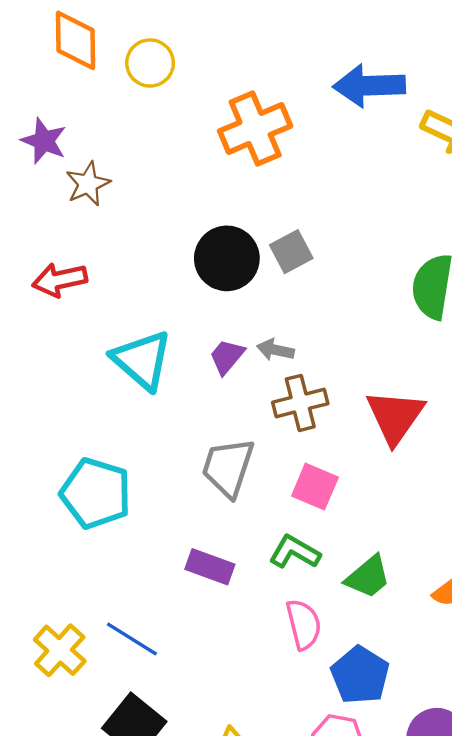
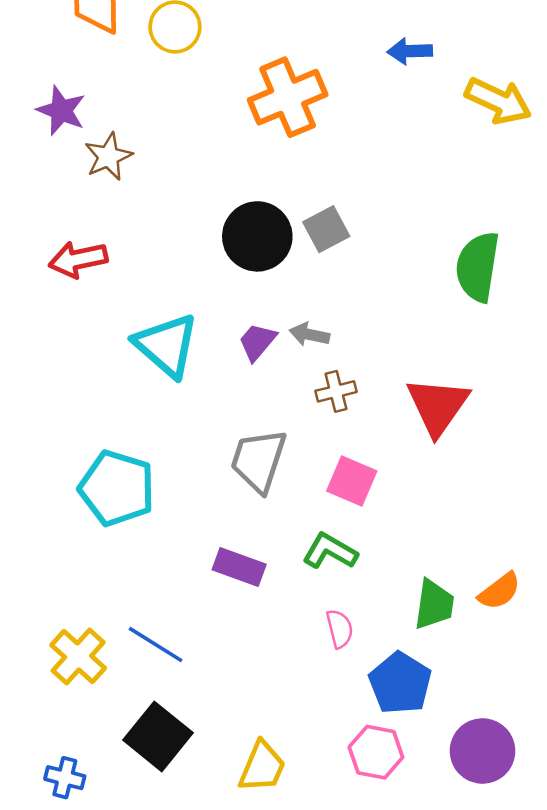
blue arrow: (369, 86) -> (410, 51), size x0.6
brown cross: (300, 403) -> (336, 391), size x0.7
green trapezoid: (368, 577) -> (434, 604), moved, turned -42
pink semicircle: (304, 624) -> (340, 629), size x0.7

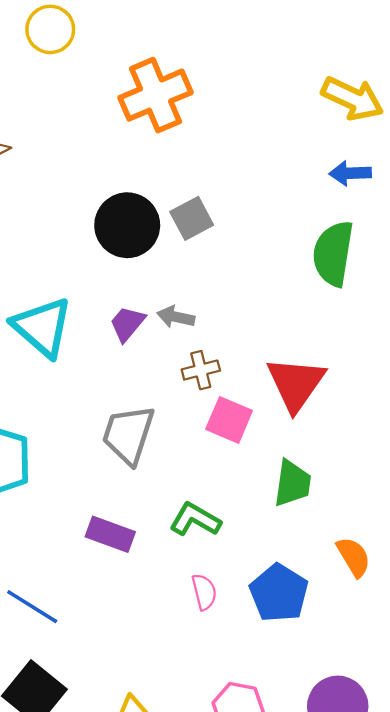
blue arrow: (410, 51) -> (350, 173), moved
pink square: (352, 481) -> (229, 420), moved
orange semicircle: (499, 591) -> (354, 557), turned -84
green trapezoid: (434, 604) -> (292, 483), moved
blue pentagon: (400, 683) -> (279, 593), moved

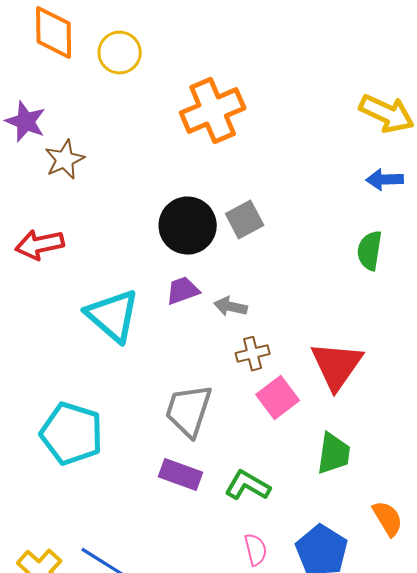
green semicircle: (333, 254) -> (370, 251), size x0.7
purple trapezoid: (127, 324) -> (183, 291), moved, turned 30
pink square: (229, 420) -> (278, 398), turned 30
purple rectangle: (110, 534) -> (181, 475), moved

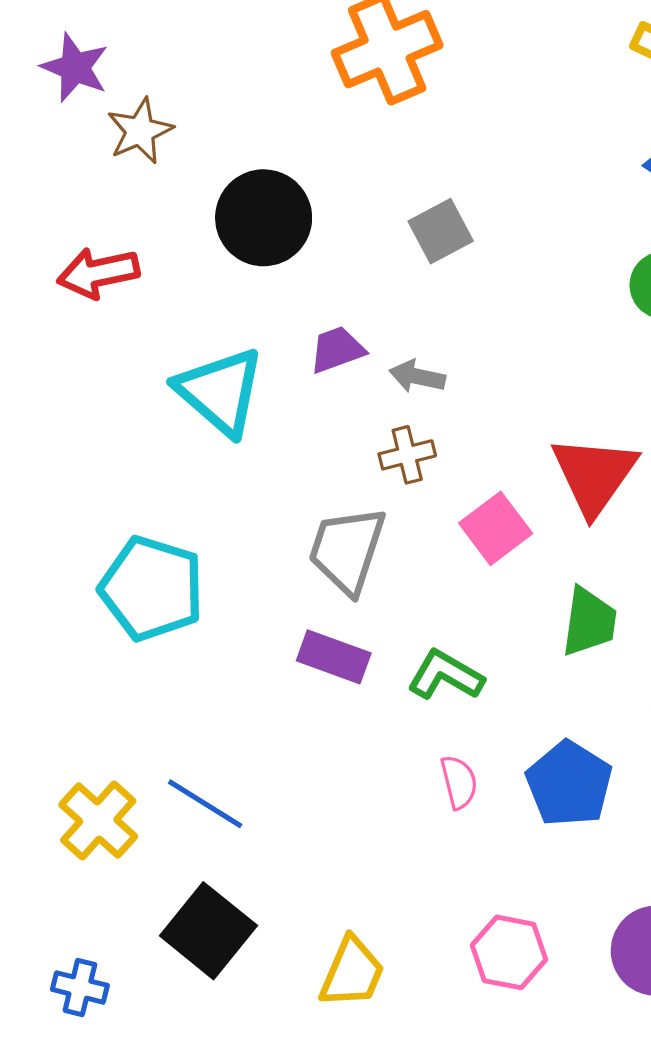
black circle: (188, 226) -> (264, 218), moved
brown cross: (253, 354) -> (407, 455), moved

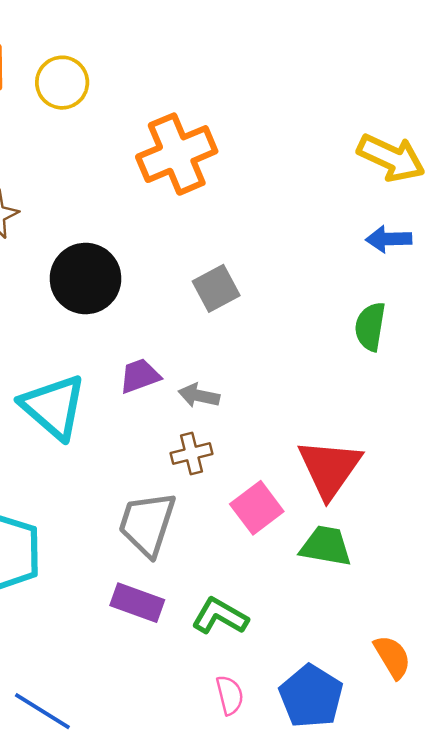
green trapezoid: (589, 622) -> (326, 546), moved, turned -88

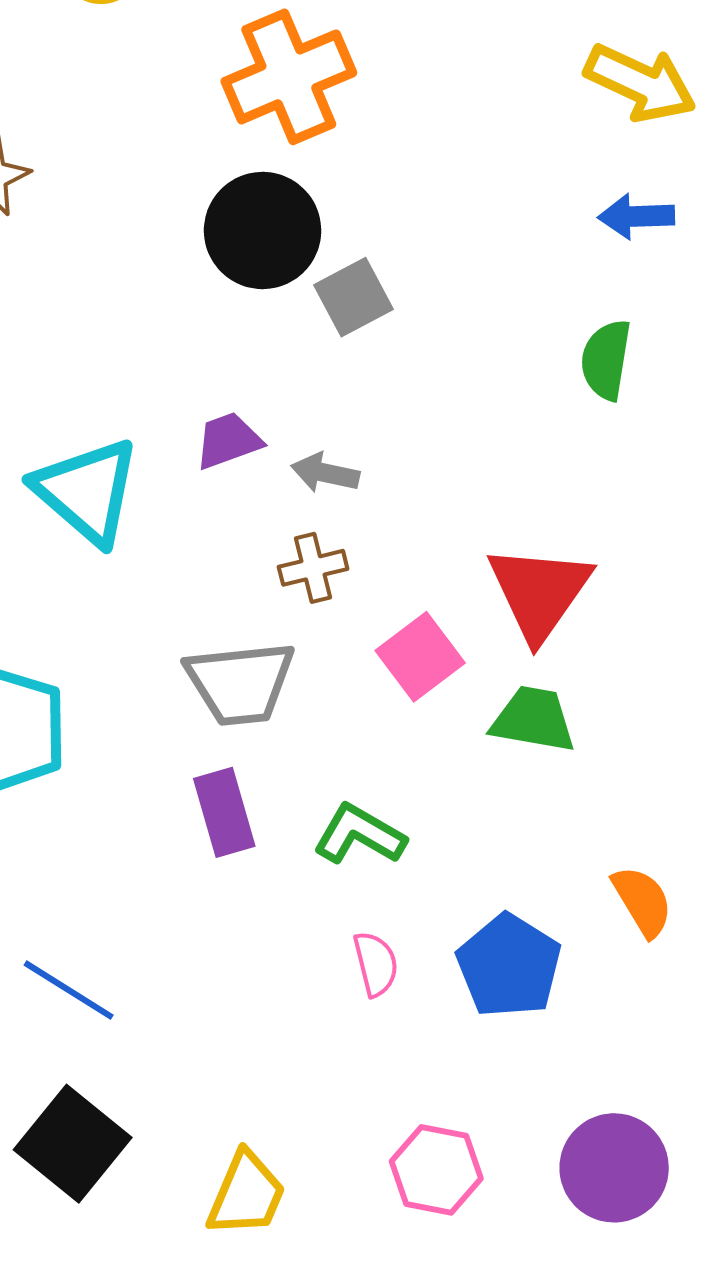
black circle: (86, 279) -> (263, 230), moved
gray trapezoid: (147, 524) -> (240, 683), turned -114
purple rectangle: (137, 603) -> (224, 812), turned 54

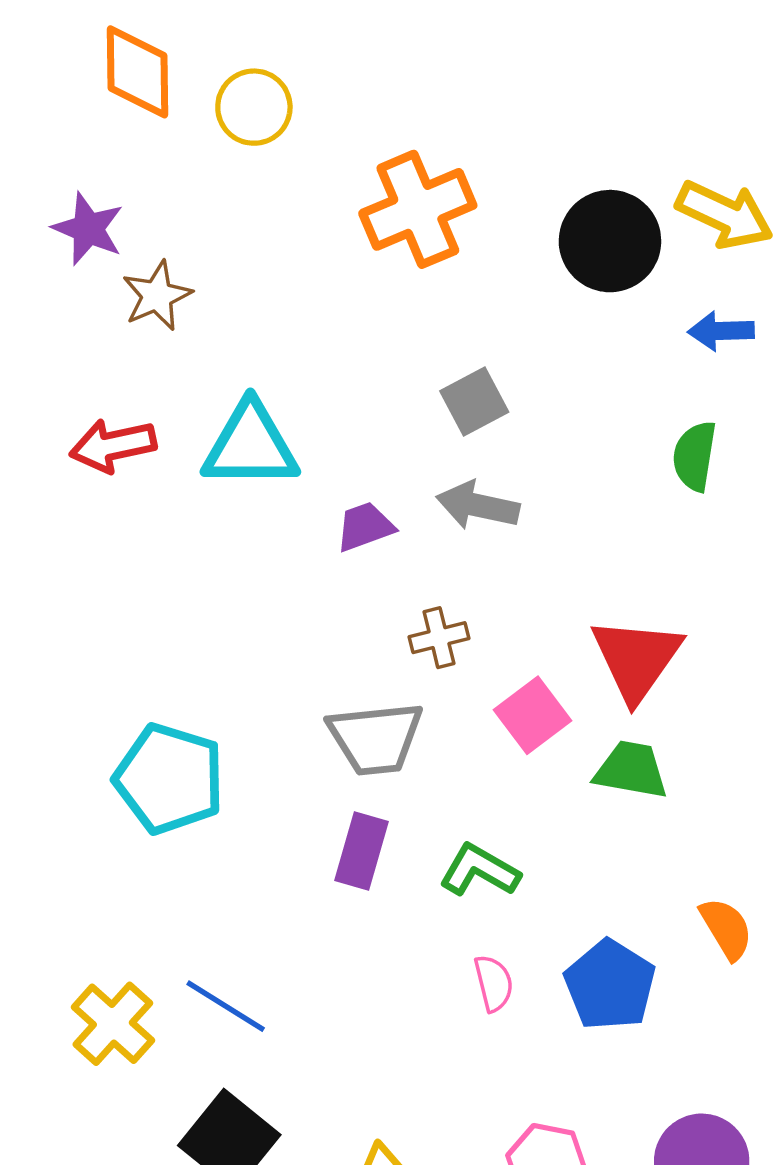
black circle: (263, 230) -> (610, 241), moved
gray arrow: (325, 473) -> (478, 505), moved, size x1.4
cyan triangle: (87, 491) -> (250, 446), moved, turned -41
purple rectangle: (224, 812) -> (361, 851), turned 32

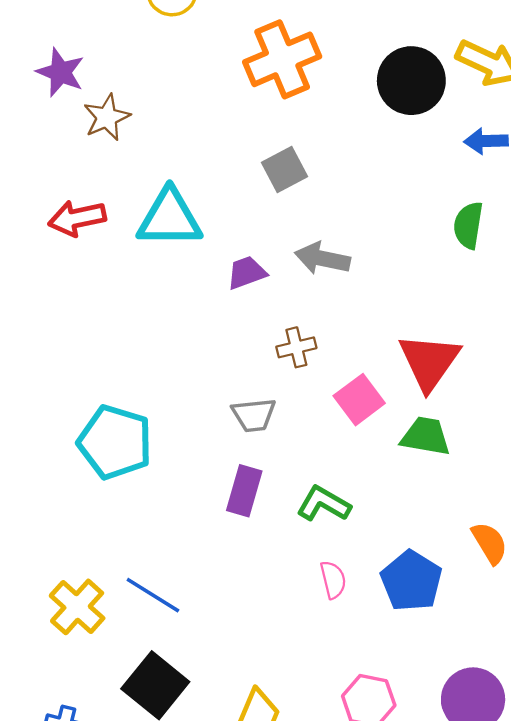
gray square: (474, 401) -> (285, 170), moved
gray trapezoid: (376, 738) -> (254, 415), size x0.7

